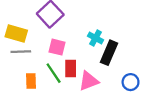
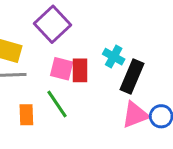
red rectangle: (71, 69) -> (80, 70), moved
pink triangle: (89, 81) -> (135, 115), moved

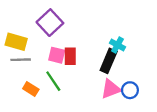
cyan cross: (114, 57) -> (118, 45), moved
orange rectangle: (26, 115) -> (31, 89), turned -56

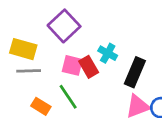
cyan cross: (118, 45) -> (108, 53), moved
red rectangle: (70, 56) -> (89, 67), turned -30

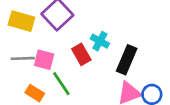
yellow rectangle: (23, 49) -> (21, 21), moved
pink square: (72, 65) -> (44, 60), moved

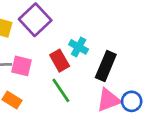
green line: (61, 84) -> (61, 90), moved

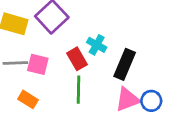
green line: (61, 90) -> (78, 90), turned 35

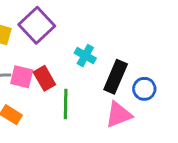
red rectangle: (77, 59) -> (44, 78), moved
blue circle: (151, 101) -> (144, 89), moved

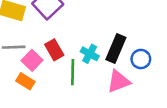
cyan cross: (85, 56) -> (90, 54), moved
pink square: (22, 77) -> (32, 60), moved, turned 30

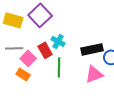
black rectangle: (116, 49) -> (92, 49), turned 55
cyan cross: (90, 54) -> (58, 41), moved

